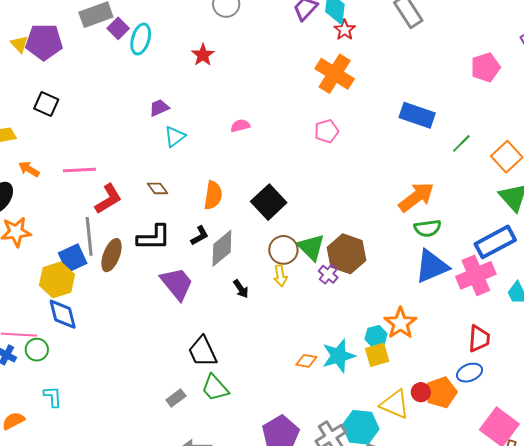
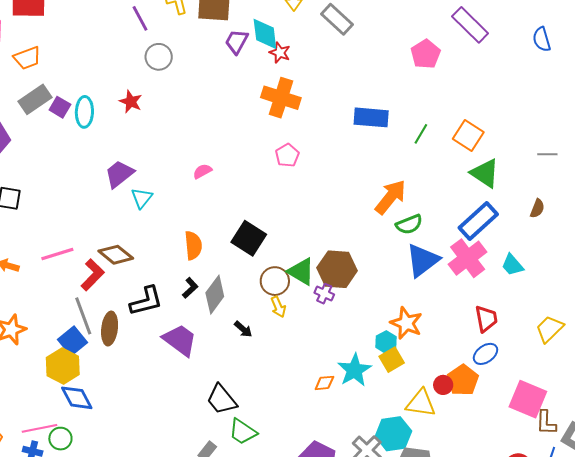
red star: (203, 55) -> (131, 102), moved
purple trapezoid: (159, 108) -> (119, 174), size x1.5
brown diamond: (157, 188) -> (116, 255), moved, size x1.6

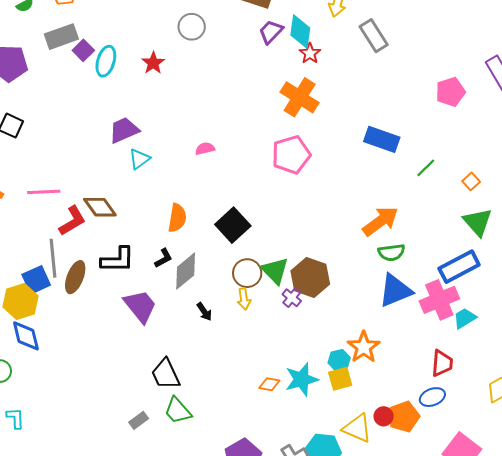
orange square: (468, 136) -> (471, 181), size x0.6
pink pentagon: (287, 155) -> (291, 155), size x1.6
cyan trapezoid: (512, 265) -> (465, 318), moved, turned 85

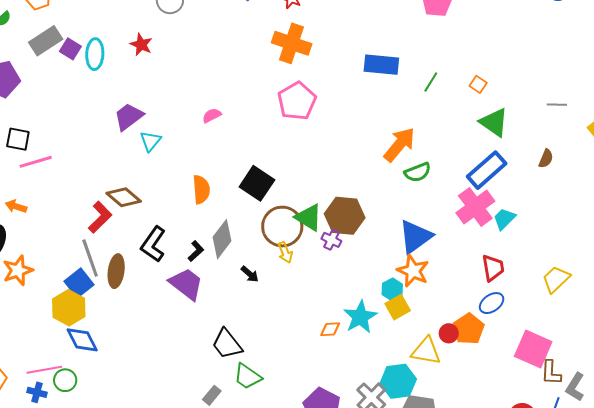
pink line: (44, 192) -> (36, 162), moved
black L-shape: (163, 258) -> (196, 251), moved
black L-shape: (118, 260) -> (153, 244), turned 138
brown circle: (247, 273) -> (282, 227), size x1.4
blue triangle: (395, 291) -> (415, 237), moved

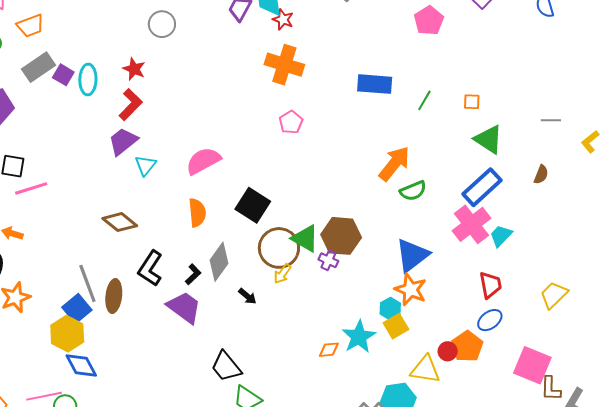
orange square: (478, 84) -> (472, 102), turned -30
pink pentagon: (297, 101) -> (291, 122), size x0.6
pink semicircle: (212, 115) -> (203, 161), moved, size x1.8
red L-shape: (100, 217) -> (131, 105), moved
yellow arrow: (285, 252) -> (282, 274), turned 60

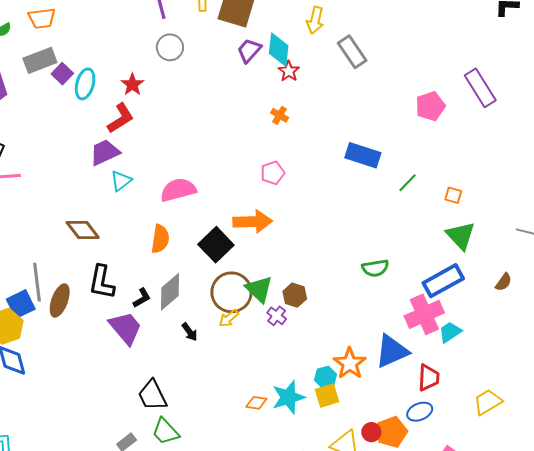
orange cross: (284, 65) -> (280, 115), size x0.5
orange arrow: (394, 164) -> (253, 222), moved, turned 36
brown hexagon: (341, 236) -> (295, 295), size x0.6
blue triangle: (412, 255) -> (392, 351), moved
black L-shape: (150, 268) -> (102, 282), turned -36

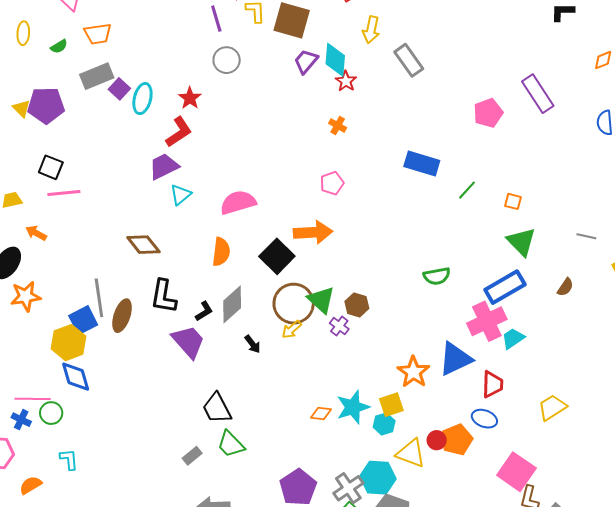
cyan hexagon: (326, 377) -> (384, 424), moved
blue ellipse: (420, 412) -> (484, 419), turned 45

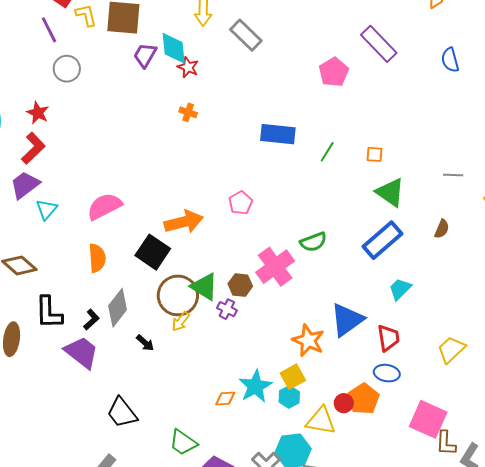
pink pentagon: (332, 183) -> (241, 203), moved
pink cross: (487, 321) -> (275, 267), moved
green trapezoid: (231, 444) -> (183, 442), moved

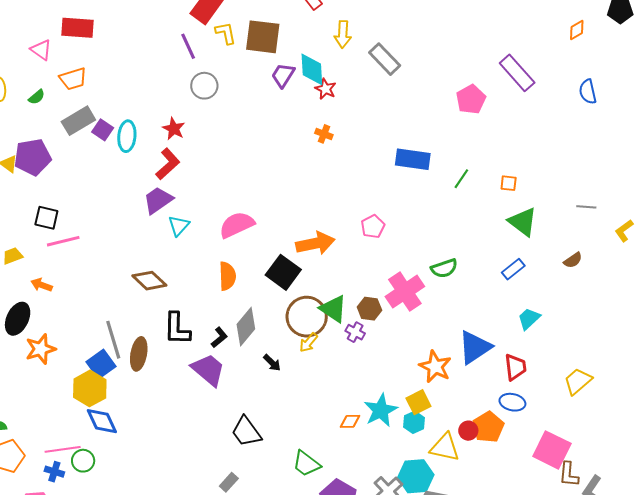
brown semicircle: (442, 229) -> (573, 260), turned 30
blue rectangle: (382, 240) -> (513, 269), size x0.6

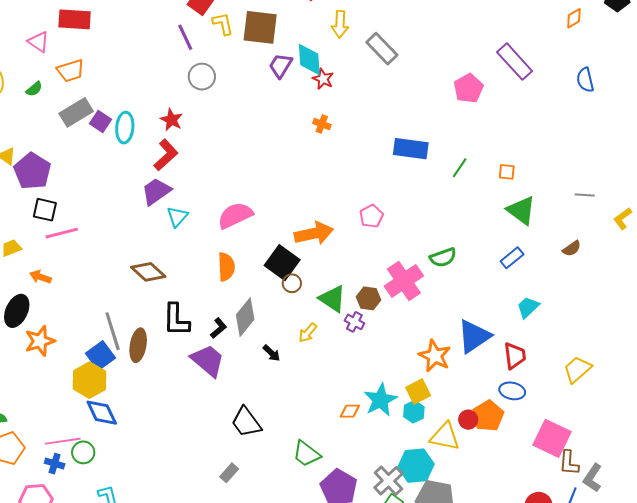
purple pentagon: (33, 157) -> (32, 171), moved, turned -30
brown circle: (307, 317) -> (292, 283), moved, size x0.5

